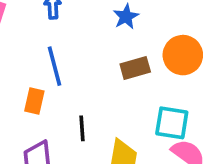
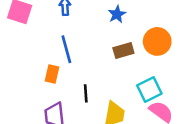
cyan square: (172, 123) -> (149, 90), turned -35

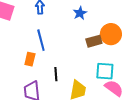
brown rectangle: (123, 51) -> (94, 41), moved
cyan square: (149, 90) -> (105, 71), turned 30

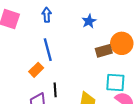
orange rectangle: (30, 59) -> (36, 70), turned 32
black line: (56, 74) -> (55, 90), moved

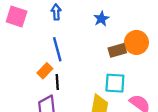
cyan square: (115, 82) -> (115, 83), moved
black line: (55, 90) -> (57, 82), moved

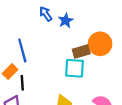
blue arrow: (56, 12) -> (46, 14), moved, turned -32
cyan square: (115, 83) -> (75, 68), moved

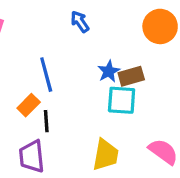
blue star: (66, 20) -> (109, 71), moved
orange circle: (100, 44) -> (160, 26), moved

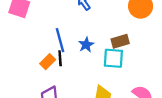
blue star: (109, 71) -> (86, 45), moved
black line: (46, 121) -> (60, 58), moved

